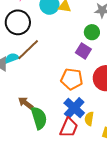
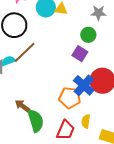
orange pentagon: (72, 79) -> (70, 98), moved
blue cross: (74, 108) -> (84, 85), moved

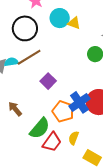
purple square: (80, 54) -> (48, 81), moved
green semicircle: (36, 121) -> (40, 128), moved, turned 45

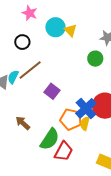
yellow triangle: (74, 23) -> (70, 30), turned 32
black circle: (25, 28) -> (22, 42), size x0.6
cyan semicircle: (11, 62) -> (13, 77), turned -48
yellow semicircle: (74, 138) -> (85, 123), moved

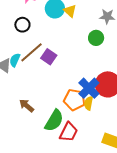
purple square: (52, 91) -> (49, 57), moved

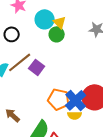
green circle: (96, 38) -> (57, 34), moved
orange pentagon: (74, 100) -> (59, 99), moved
yellow semicircle: (89, 103) -> (75, 115), turned -104

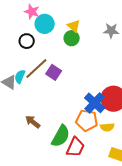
cyan circle: (45, 19) -> (45, 24), moved
orange pentagon: (59, 99) -> (87, 120), moved
yellow semicircle: (75, 115) -> (107, 127), moved

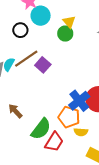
yellow semicircle: (107, 127) -> (81, 132), moved

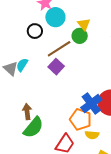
brown line: (26, 59) -> (59, 49), moved
brown arrow: (15, 111) -> (27, 112), turned 35
green semicircle: (41, 129) -> (33, 127), moved

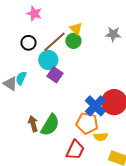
cyan circle: (55, 17) -> (48, 60), moved
brown line: (59, 49) -> (54, 42), moved
green semicircle: (33, 127) -> (50, 125), moved

